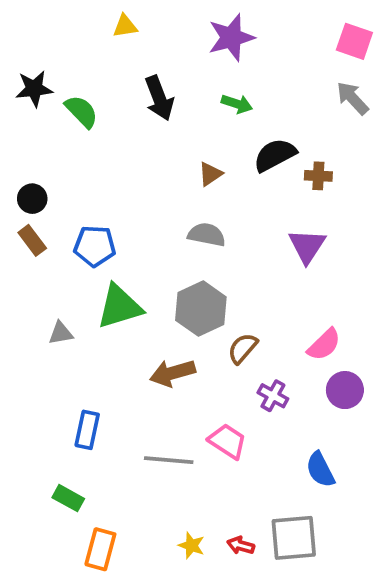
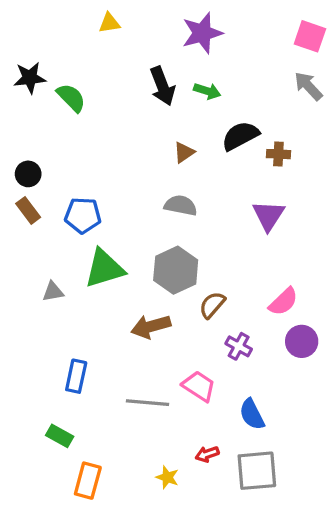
black arrow: (159, 98) -> (162, 86), moved
blue semicircle: (320, 470) -> (252, 414), moved
red arrow: (241, 545) -> (207, 454), moved, turned -35

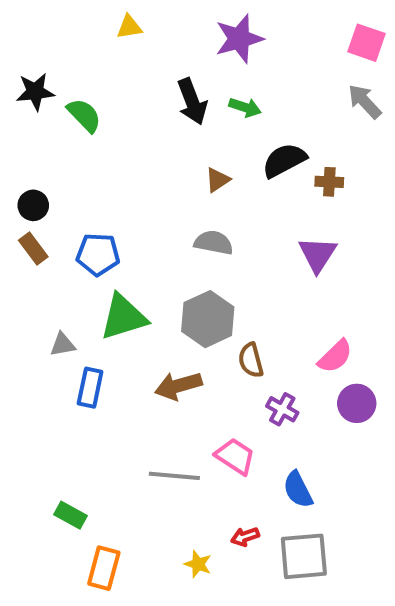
brown semicircle: (212, 305) -> (251, 360), turned -56
blue rectangle: (76, 376) -> (90, 388), moved

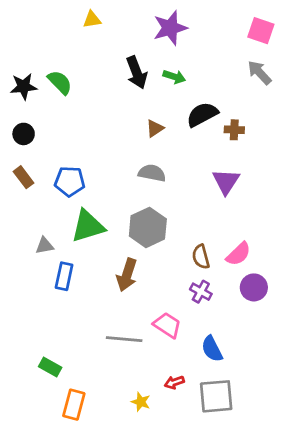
black star: (35, 92) -> (24, 86), moved
black circle: (33, 205) -> (24, 134), moved
brown semicircle: (251, 360) -> (201, 257), moved
brown arrow: (178, 386) -> (127, 275), turned -56

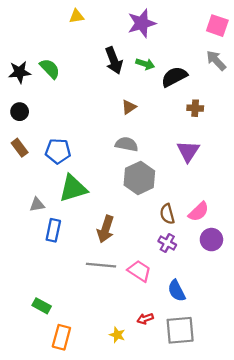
black semicircle: (202, 114) -> (174, 77), moved
gray hexagon: (148, 227) -> (139, 178), moved
gray line: (124, 339) -> (101, 265), moved

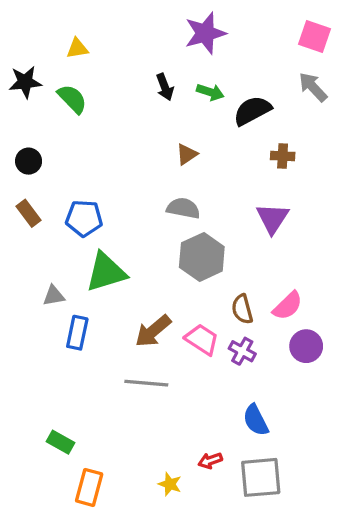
yellow triangle: (77, 16) -> (77, 48), moved
black arrow: (114, 60) -> (165, 87), size x0.7
black star: (20, 72) -> (25, 82), moved
brown arrow: (106, 229) -> (153, 331), turned 32
pink trapezoid: (139, 271) -> (202, 339), moved

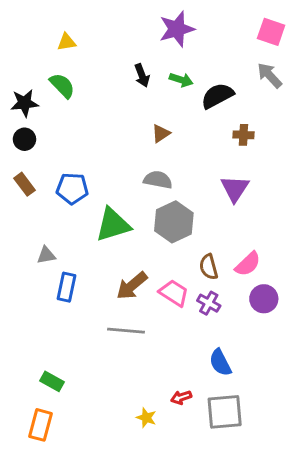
black star: (25, 82) -> (24, 103), moved
green triangle: (106, 272) -> (113, 225), moved
orange rectangle: (89, 487) -> (40, 425), moved

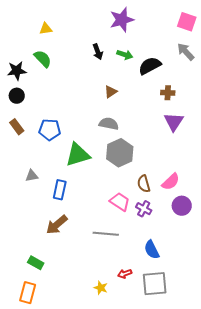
purple triangle: (235, 189) -> (174, 122), moved
brown arrow: (132, 286) -> (57, 225), moved
blue rectangle: (67, 287) -> (60, 190), moved
gray line: (126, 331) -> (106, 234), moved

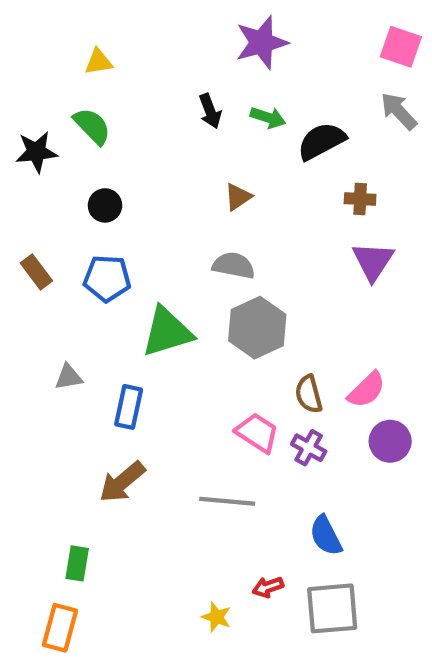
black circle: (17, 96) -> (105, 205), moved
green rectangle: (36, 263) -> (77, 563), turned 70

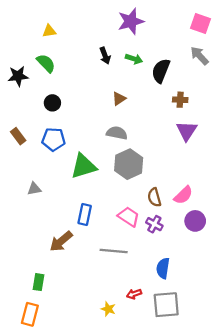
black semicircle: (322, 141) -> (161, 71), turned -40
blue rectangle: (129, 407) -> (85, 215), moved
blue semicircle: (326, 536) -> (163, 268), turned 36

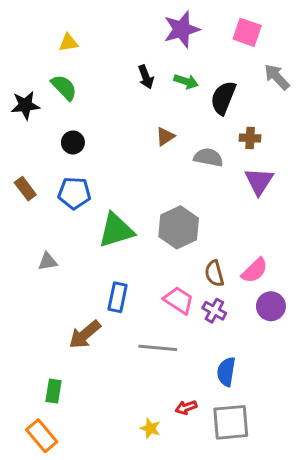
pink square: (201, 23) -> (247, 32), moved
gray semicircle: (117, 133) -> (208, 157), moved
orange rectangle: (30, 314) -> (42, 436), turned -55

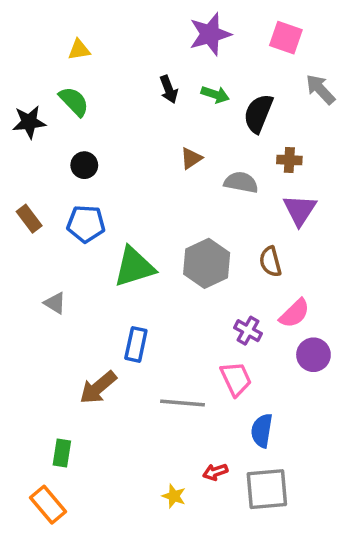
gray triangle: (48, 262) -> (55, 303), turned 42
brown semicircle: (214, 273) -> (270, 262), moved
pink trapezoid: (179, 300) -> (236, 379), moved, turned 32
purple cross: (214, 311) -> (248, 331), moved

